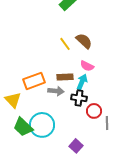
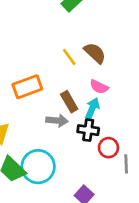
brown rectangle: (65, 77) -> (69, 102), turned 63
orange rectangle: (34, 81) -> (27, 87), moved

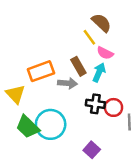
yellow line: (69, 57) -> (89, 37), moved
orange rectangle: (27, 87) -> (41, 71), moved
black cross: (88, 130) -> (95, 104), moved

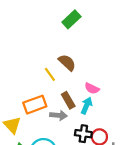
brown semicircle: (101, 23) -> (67, 63), moved
yellow line: (89, 37) -> (50, 74), moved

